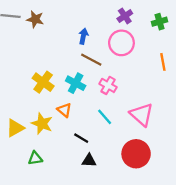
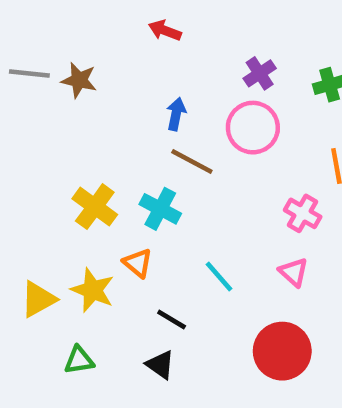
pink cross: (108, 85) -> (303, 213), moved
pink triangle: (142, 115) -> (294, 272), size x0.6
black triangle: (89, 160) -> (160, 365), moved, turned 32

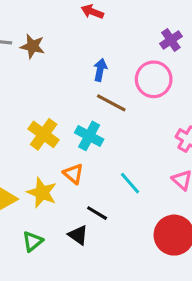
purple cross: (260, 73) -> (171, 40), moved
green triangle: (79, 360) -> (33, 241), turned -30
black triangle: (160, 365) -> (78, 235), moved

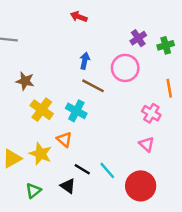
brown star: (33, 46) -> (25, 81), moved
cyan line: (130, 183) -> (107, 170), moved

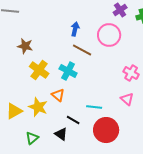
cyan line: (107, 170) -> (94, 107), moved, turned -42
red circle: (141, 186) -> (106, 130), moved

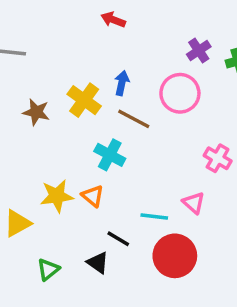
yellow cross: (39, 70) -> (84, 100), moved
pink triangle: (127, 99) -> (194, 203), moved
yellow star: (38, 107) -> (57, 196), moved, turned -30

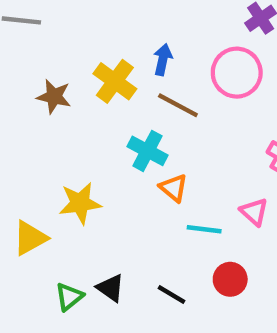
orange triangle: (93, 196) -> (174, 188), moved
black line: (118, 239) -> (171, 295), moved
red circle: (175, 256) -> (230, 279), size x0.6
black triangle: (98, 263) -> (111, 288), moved

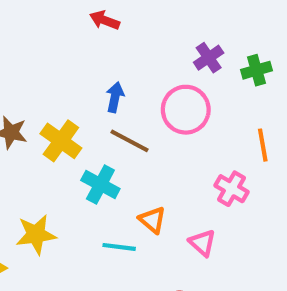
yellow cross: (115, 81) -> (61, 141), moved
orange triangle: (174, 188) -> (152, 220), moved
cyan line: (204, 229) -> (119, 247), moved

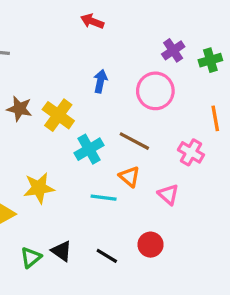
brown line: (130, 141) -> (134, 141), moved
cyan cross: (100, 185) -> (89, 149), turned 32

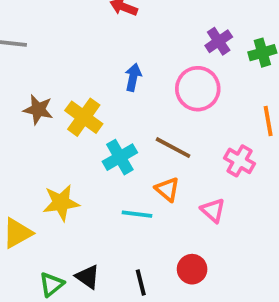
black line: (107, 256) -> (141, 282), turned 45

